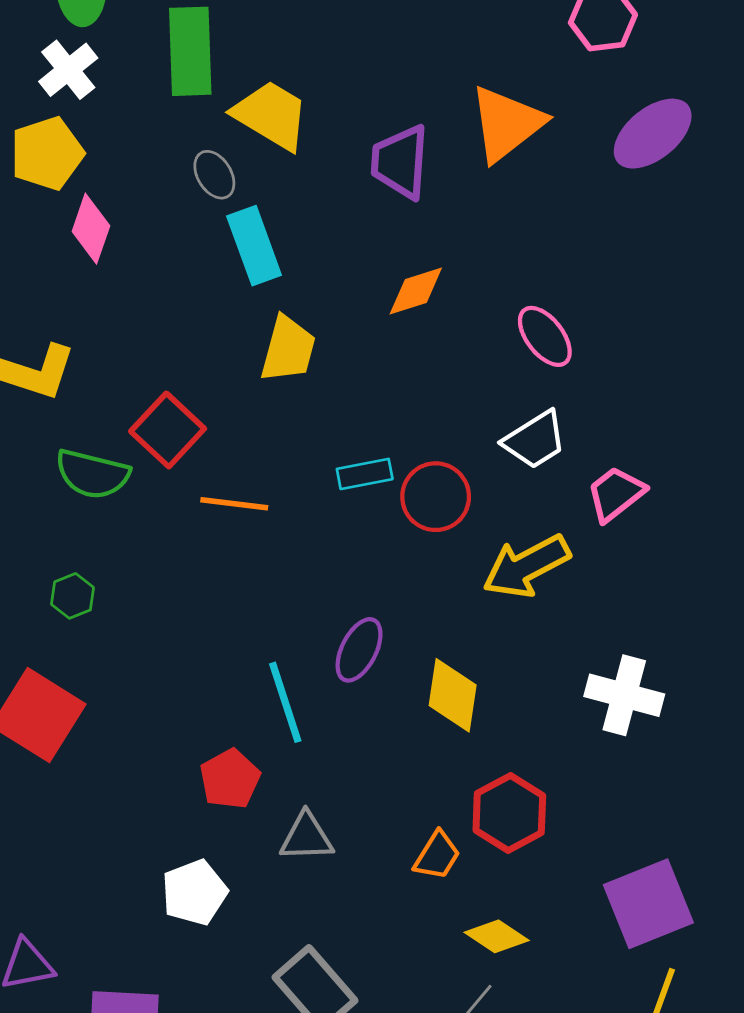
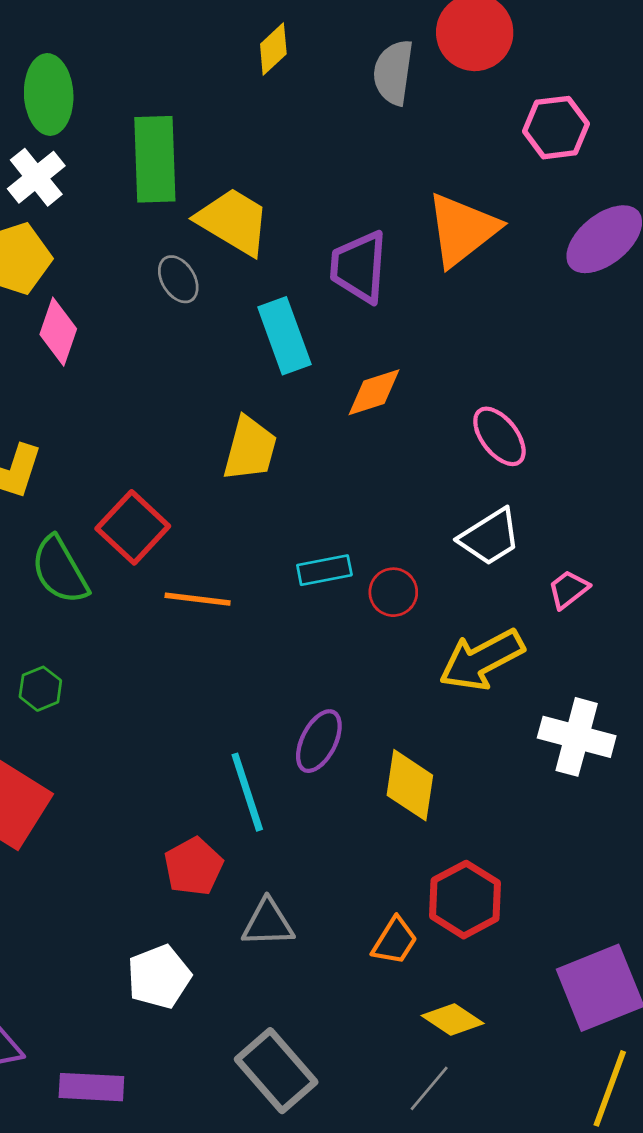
cyan rectangle: (254, 246) -> (284, 336), moved
green semicircle: (92, 474) -> (60, 570), turned 46
pink trapezoid: (616, 494) -> (568, 589), size x0.7
red circle: (436, 497) -> (393, 592), size x0.7
white cross: (624, 695) -> (577, 737), moved

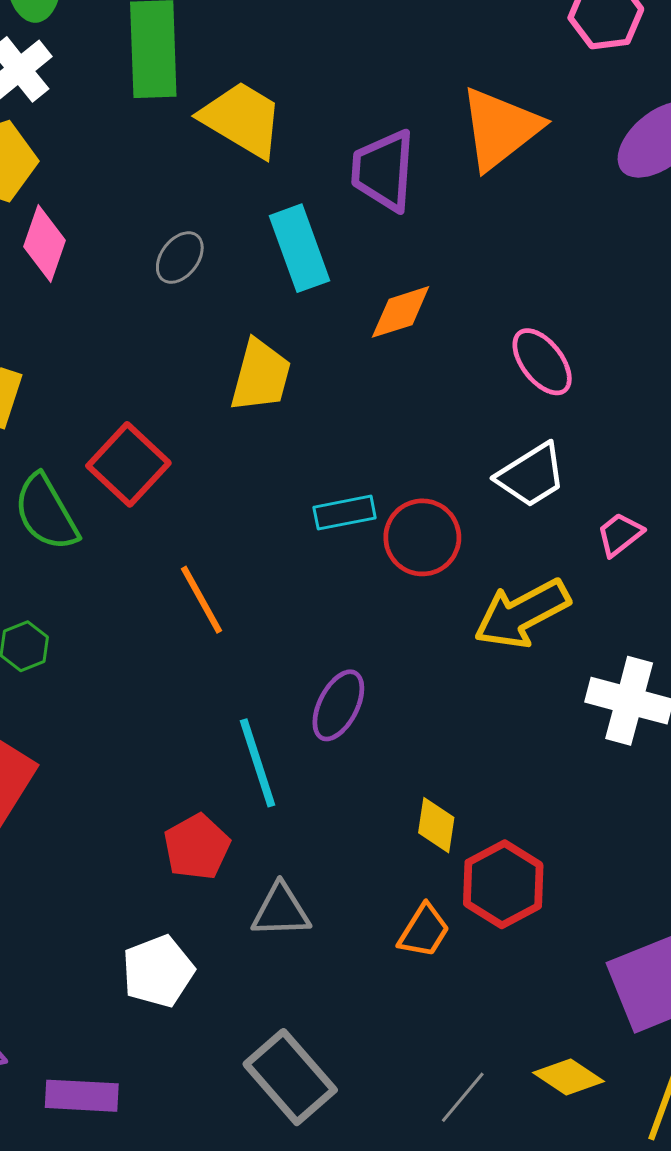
gray ellipse: (178, 279) -> (180, 258), moved, turned 69
red circle: (393, 592) -> (422, 537), size x1.4
orange line: (198, 599) -> (202, 600), moved, turned 54
yellow diamond: (410, 785) -> (436, 825), moved, size x0.7
yellow diamond: (453, 1020) -> (569, 1077), moved

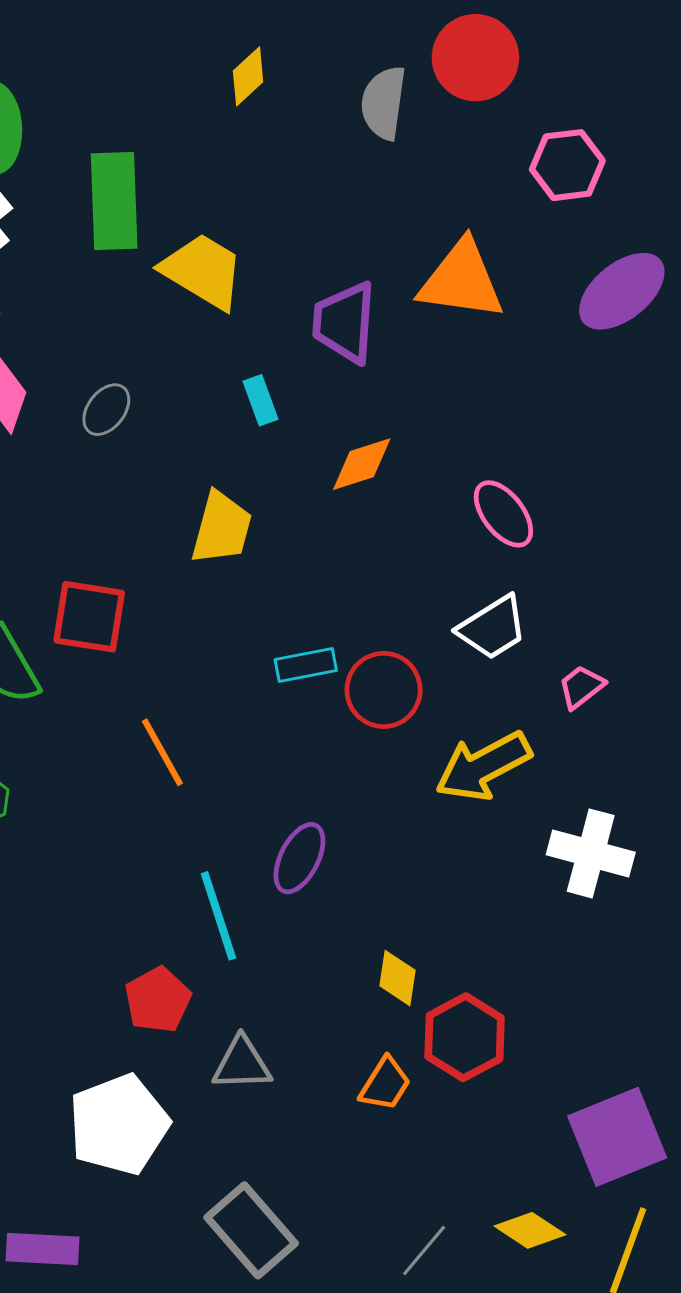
orange triangle: (500, 128) -> (461, 280), turned 46
cyan rectangle: (300, 248) -> (261, 400), size x0.6
gray ellipse: (180, 258) -> (106, 410), moved
red square: (128, 464) -> (89, 617), turned -34
white pentagon: (158, 971) -> (119, 1124), size x1.4

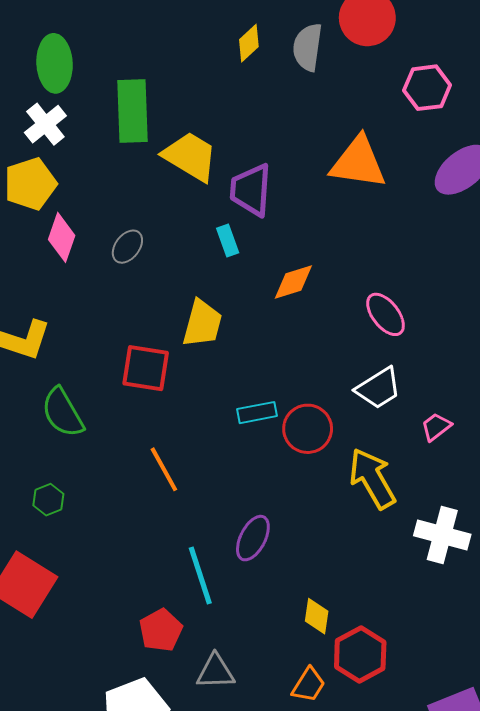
yellow diamond: (248, 76) -> (249, 43), moved
purple trapezoid: (345, 322) -> (251, 190), moved
red square: (89, 617) -> (146, 368), moved
yellow arrow: (483, 766) -> (372, 478), turned 88

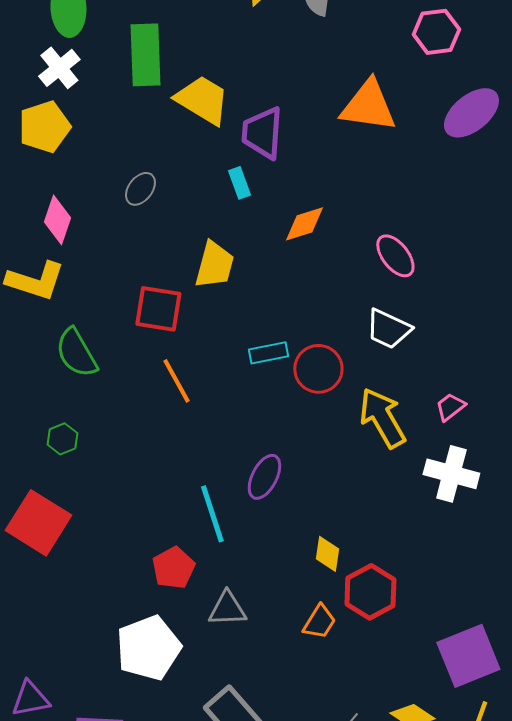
pink diamond: (62, 237) -> (57, 220), moved
white trapezoid: (378, 388) -> (388, 329), turned 57
pink trapezoid: (436, 427) -> (450, 407), moved
orange line: (164, 469) -> (176, 381), moved

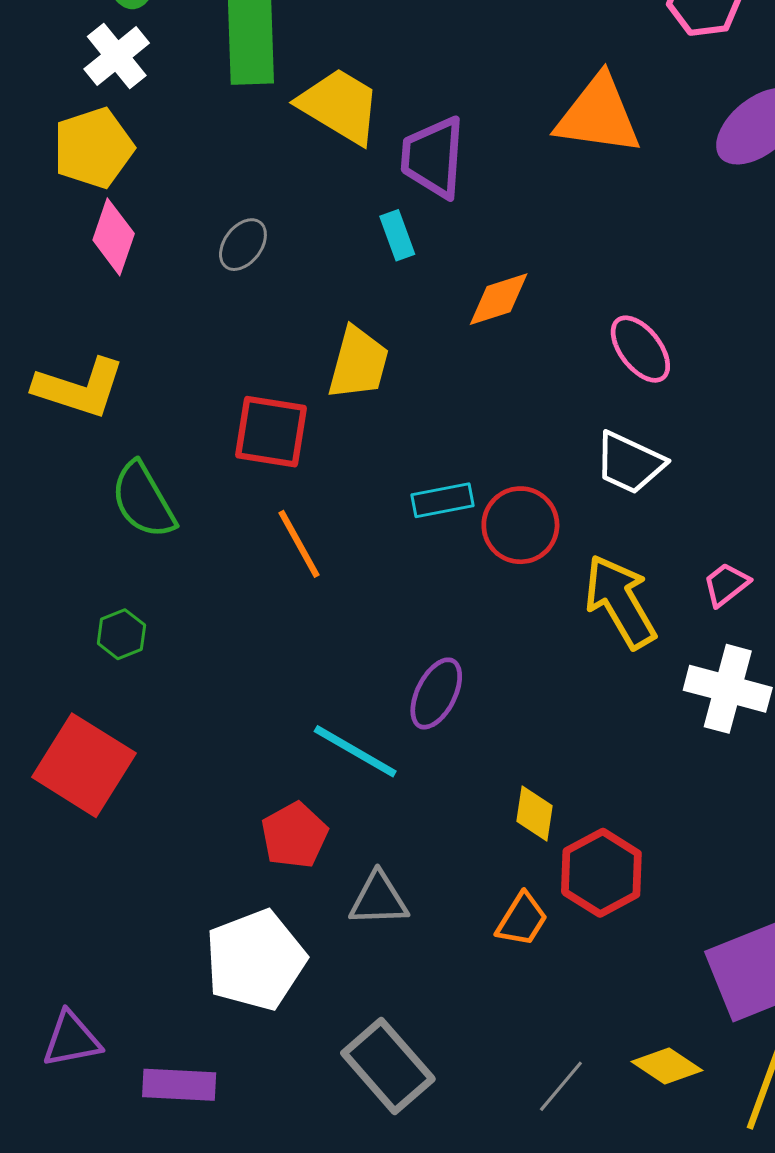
pink diamond: (57, 220) -> (114, 237), moved
cyan line: (212, 514) -> (355, 751), turned -42

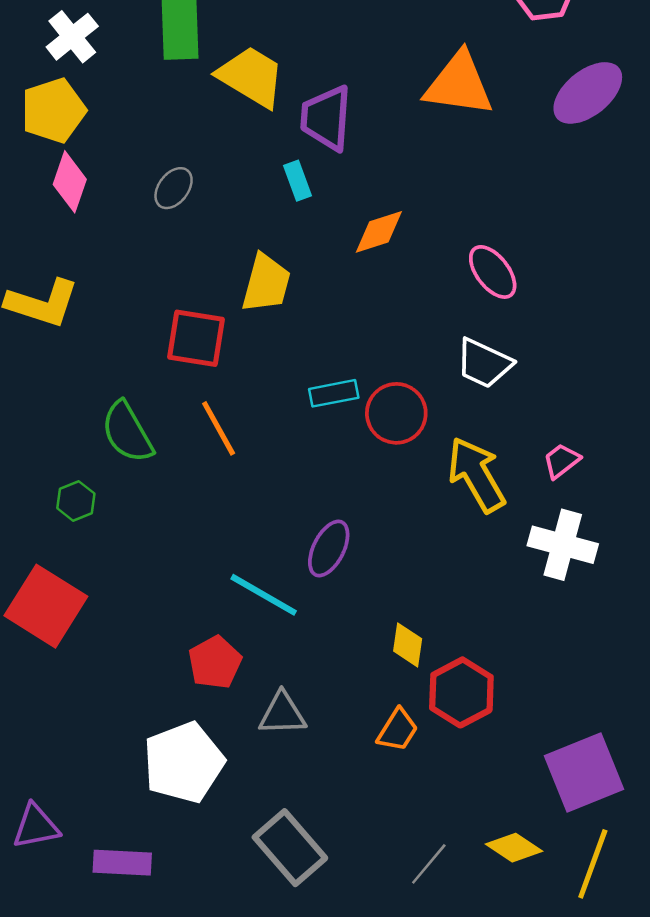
green semicircle: (143, 500) -> (127, 432), moved

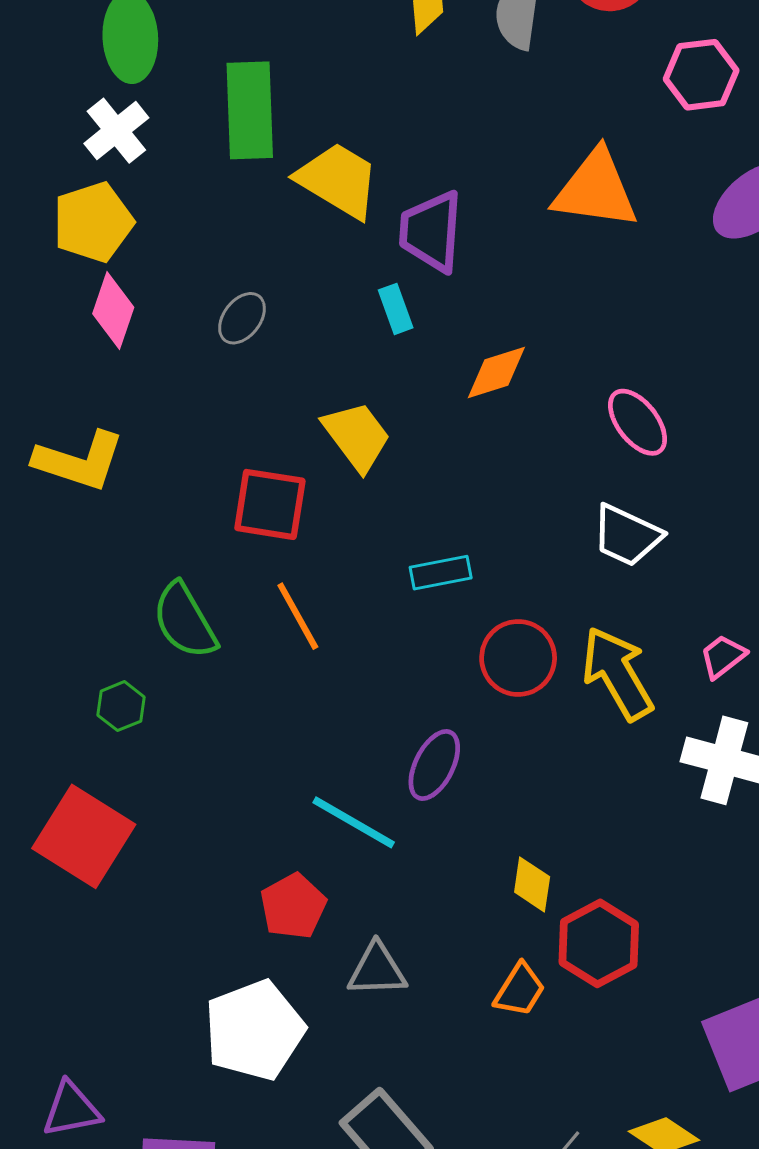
yellow trapezoid: (266, 283) -> (357, 436), turned -52
red circle: (396, 413) -> (518, 658), moved

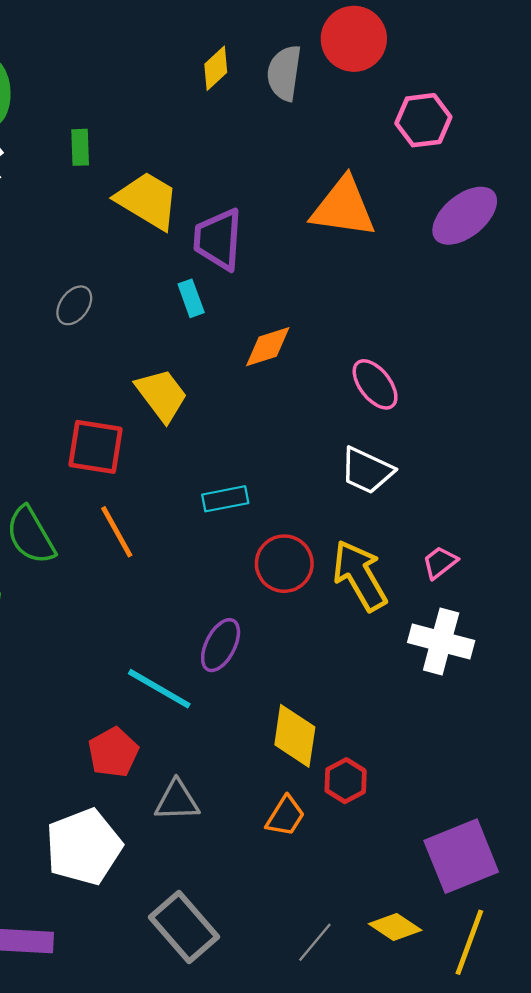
green rectangle: (250, 110) -> (80, 147), size x0.5
yellow diamond: (532, 884) -> (295, 736), size x1.5
red hexagon: (599, 943) -> (346, 781), size x0.7

